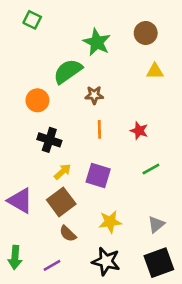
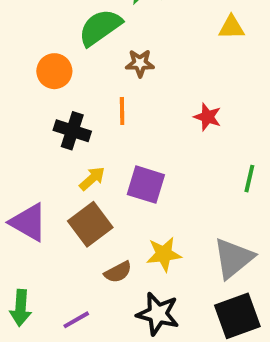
orange line: (99, 129) -> (122, 111), moved
green line: (151, 169) -> (249, 179), moved, turned -48
gray triangle: (156, 224) -> (233, 258), size x1.6
brown semicircle: (68, 234) -> (118, 272), moved, turned -72

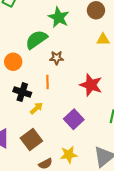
red star: (208, 117) -> (91, 85), size x1.6
yellow arrow: (92, 179) -> (36, 108), moved
purple square: (146, 185) -> (74, 119), moved, turned 30

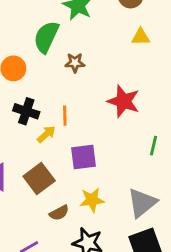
green semicircle: (36, 40) -> (46, 37), turned -30
orange line: (48, 82) -> (65, 116), moved
purple square: (74, 119) -> (83, 157), moved, turned 36

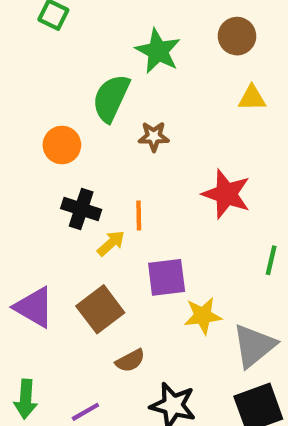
yellow star: (92, 200) -> (203, 316), moved

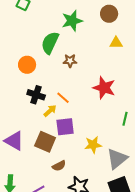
green star: (158, 51) -> (72, 21), turned 30
orange line: (139, 215) -> (63, 98), turned -48
purple square: (167, 277) -> (65, 127), moved
brown square: (100, 309) -> (45, 142), turned -30

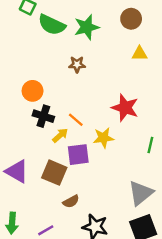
green semicircle: (50, 43) -> (52, 25), moved, turned -90
brown star: (70, 61) -> (77, 64), moved
orange circle: (27, 65) -> (33, 91), moved
yellow star: (93, 145) -> (103, 138), moved

